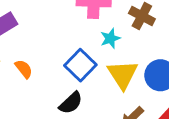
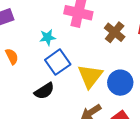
cyan star: (110, 38) -> (48, 37), moved

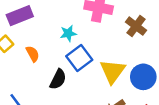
black semicircle: (44, 91) -> (58, 79), moved, turned -30

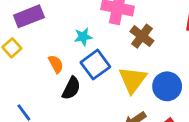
brown cross: (136, 26) -> (142, 36), moved
orange semicircle: (33, 54) -> (56, 64), moved

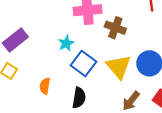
orange semicircle: (56, 64) -> (45, 86), moved, turned -126
black semicircle: (71, 88) -> (79, 98), moved

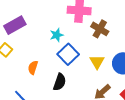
yellow triangle: (119, 67) -> (97, 62), size x0.7

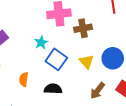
brown cross: (100, 29) -> (83, 28), turned -30
black semicircle: (60, 82) -> (53, 89), turned -96

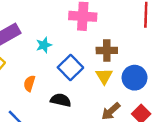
brown cross: (83, 28) -> (107, 50), moved
cyan star: (41, 42) -> (44, 45), moved

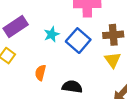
blue square: (70, 68) -> (78, 41), moved

